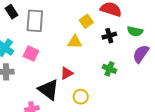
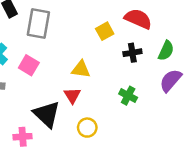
green semicircle: (135, 31) -> (166, 51), turned -84
yellow triangle: (75, 42) -> (81, 69), moved
red triangle: (67, 73) -> (72, 95), turned -40

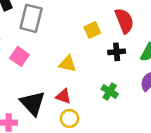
red semicircle: (138, 19) -> (124, 21), turned 40
red triangle: (72, 95) -> (63, 96), moved, turned -42

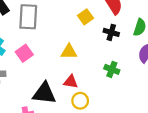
black cross: (117, 52) -> (111, 32), turned 32
pink square: (19, 56) -> (24, 53), turned 30
black triangle: (33, 103) -> (44, 93), turned -30

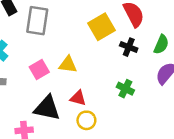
yellow square: (86, 17) -> (102, 27), size x1.5
yellow triangle: (69, 52) -> (68, 65), moved
pink square: (24, 53) -> (39, 69), moved

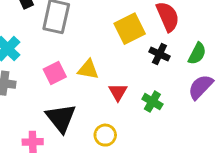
red triangle: (78, 98) -> (118, 92), moved, turned 42
black triangle: (47, 108) -> (61, 118), turned 36

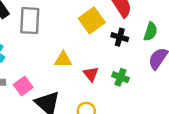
pink square: (55, 73) -> (23, 86), moved

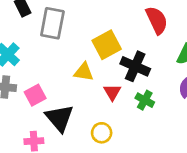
yellow square: (92, 20) -> (107, 45), moved
black cross: (120, 37) -> (135, 66), moved, size x1.5

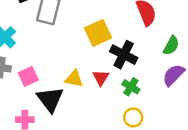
yellow triangle: (84, 72) -> (74, 79), moved
yellow circle: (102, 133) -> (133, 117), moved

